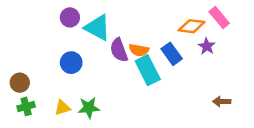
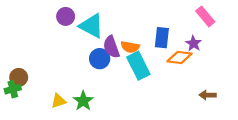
orange diamond: (192, 26) -> (179, 58), moved
blue rectangle: (172, 54) -> (162, 38), moved, turned 42
blue circle: (71, 63) -> (100, 59), moved
green cross: (26, 106) -> (13, 89), moved
green star: (89, 108) -> (83, 101), turned -30

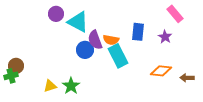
orange diamond: (179, 58) -> (161, 71), moved
brown arrow: (208, 95) -> (187, 78), moved

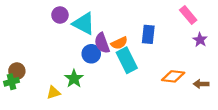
purple star: (165, 37) -> (200, 40), moved
orange semicircle: (111, 40) -> (119, 43), turned -35
green star: (71, 86) -> (74, 79), moved

